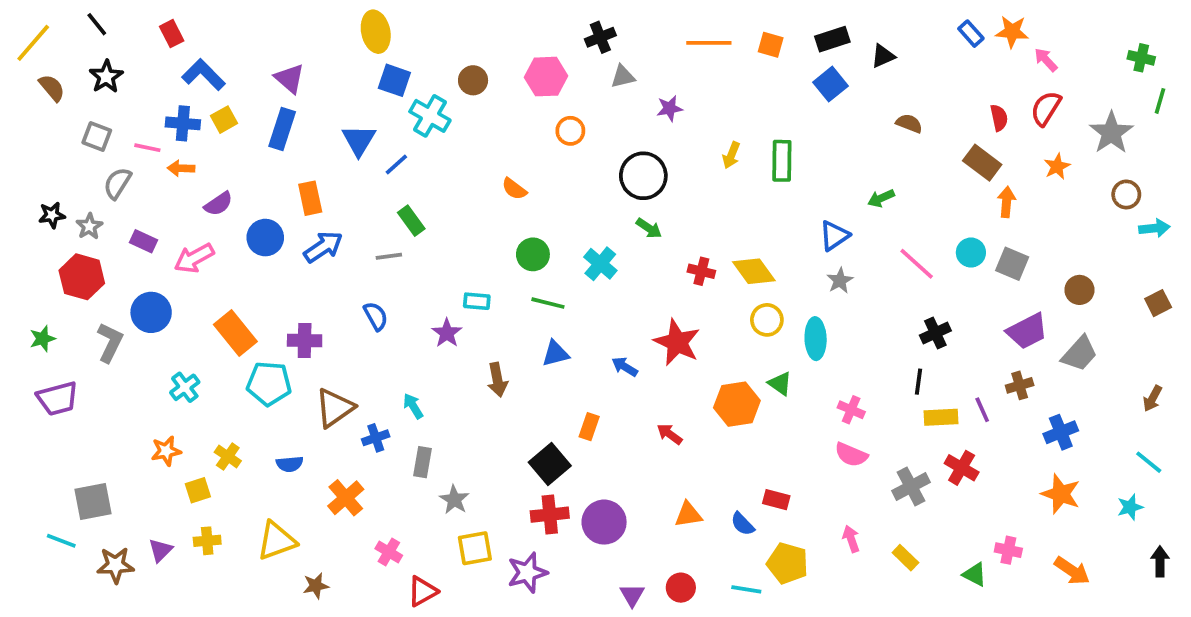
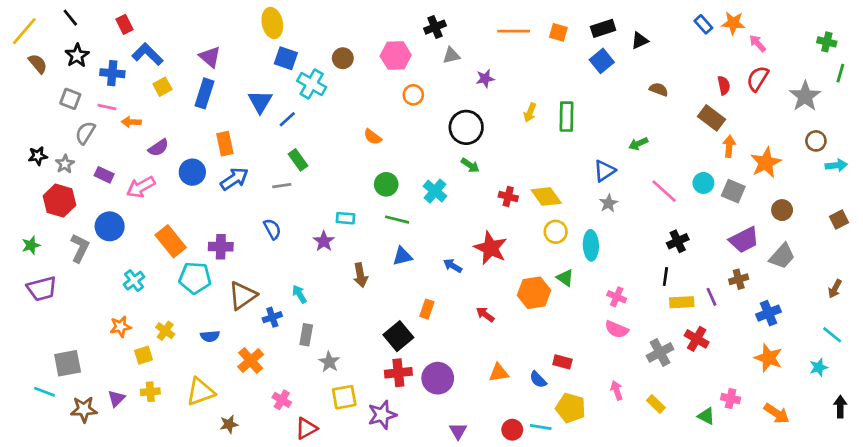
blue cross: (183, 123) -> (112, 73), moved
orange star: (1057, 166) -> (766, 163), moved, size x1.6
red circle: (681, 588) -> (512, 430), moved

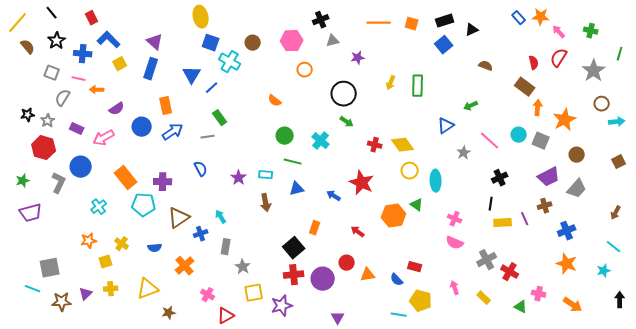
green cross: (827, 42) -> (591, 31), moved
gray star: (609, 203) -> (464, 153), moved
cyan rectangle: (346, 218) -> (266, 175), moved
red cross: (697, 339) -> (510, 272), moved
red circle: (512, 430) -> (347, 263), moved

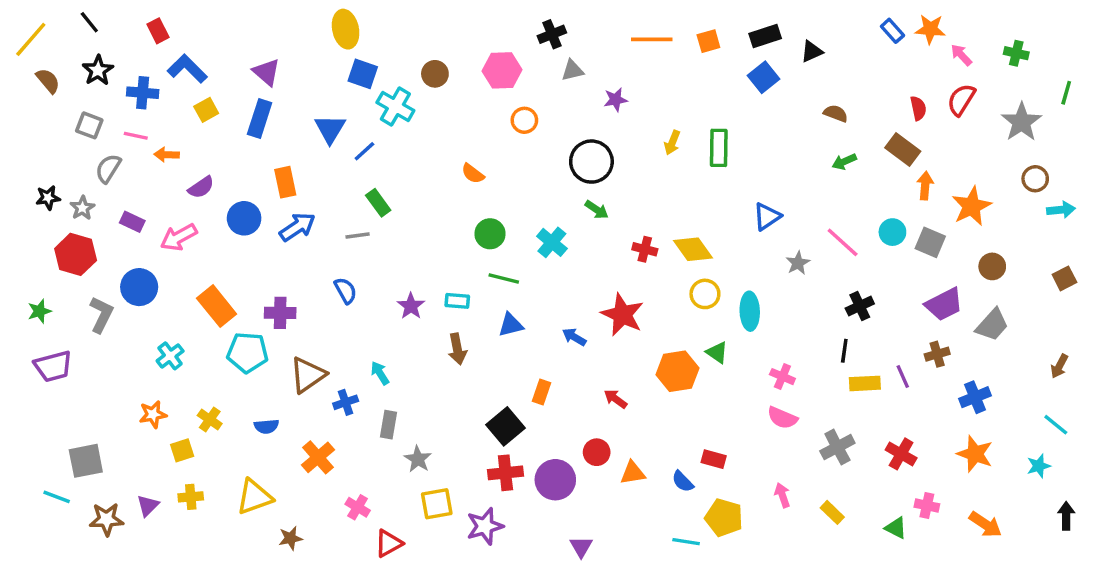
orange square: (412, 24) -> (708, 41), turned -32
green arrow: (471, 106) -> (844, 162), moved
red cross: (510, 272) -> (901, 454), moved

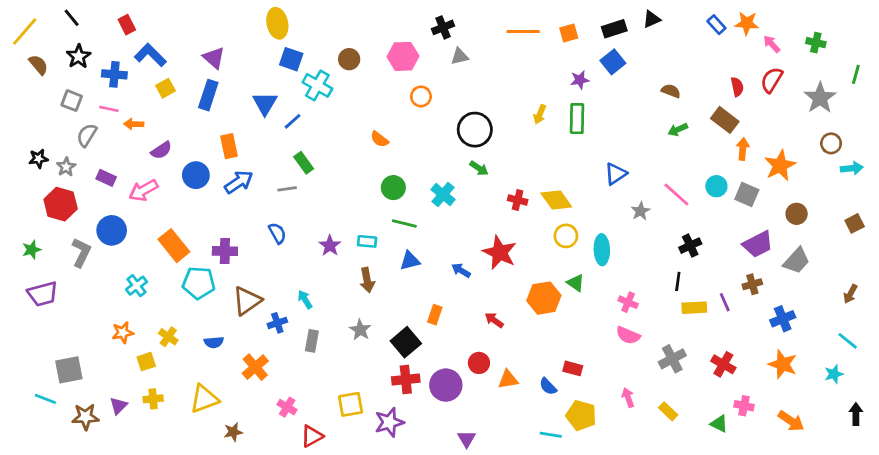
black triangle: (812, 51) -> (652, 19), moved
purple star: (616, 100) -> (580, 80), moved
gray star: (418, 459) -> (360, 330), moved

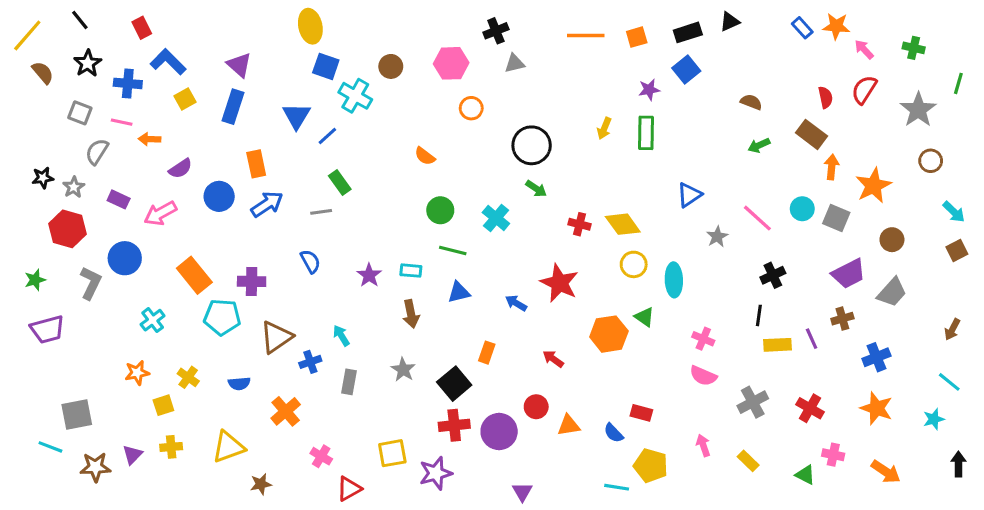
cyan arrow: (852, 168) -> (954, 212), moved, turned 50

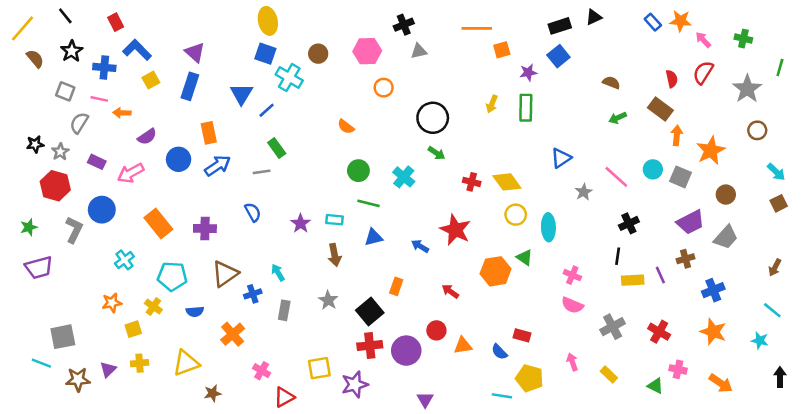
yellow ellipse: (310, 26) -> (268, 21), moved
orange square: (637, 37) -> (502, 50), moved
cyan pentagon: (222, 317) -> (172, 276), moved
cyan star: (934, 419) -> (760, 340), turned 30

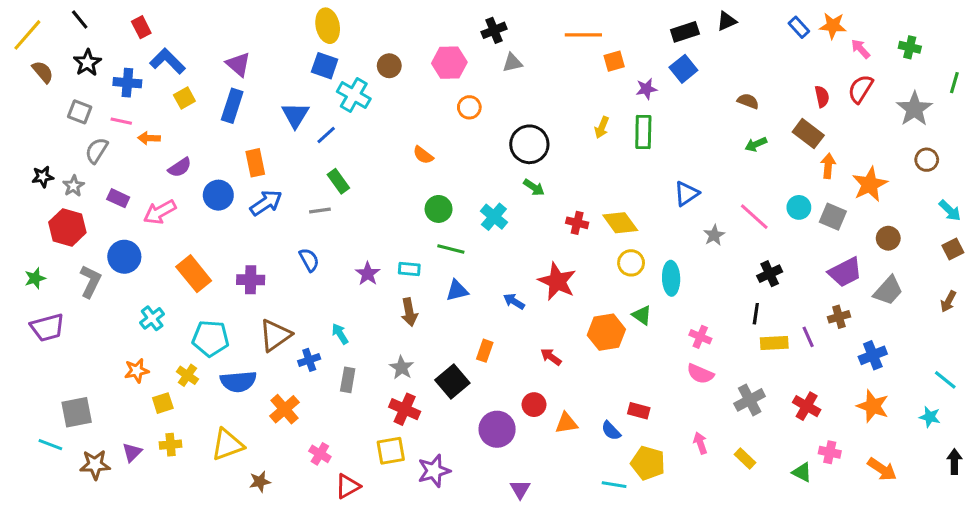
brown arrow: (775, 268) -> (948, 301), moved
blue semicircle: (195, 312) -> (238, 381), size x1.6
red cross: (370, 346) -> (405, 409), moved, turned 30

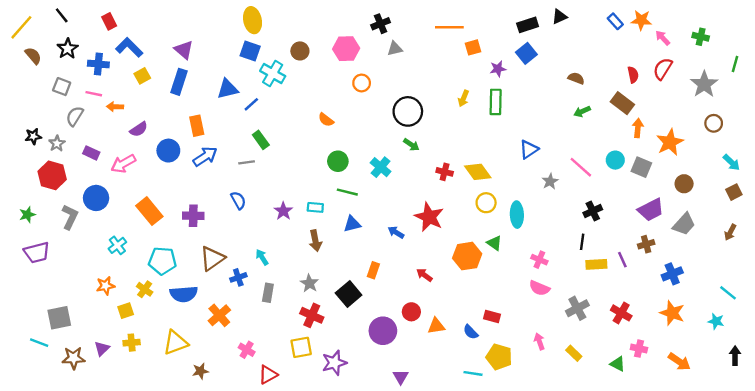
blue triangle: (295, 115) -> (228, 89), turned 45

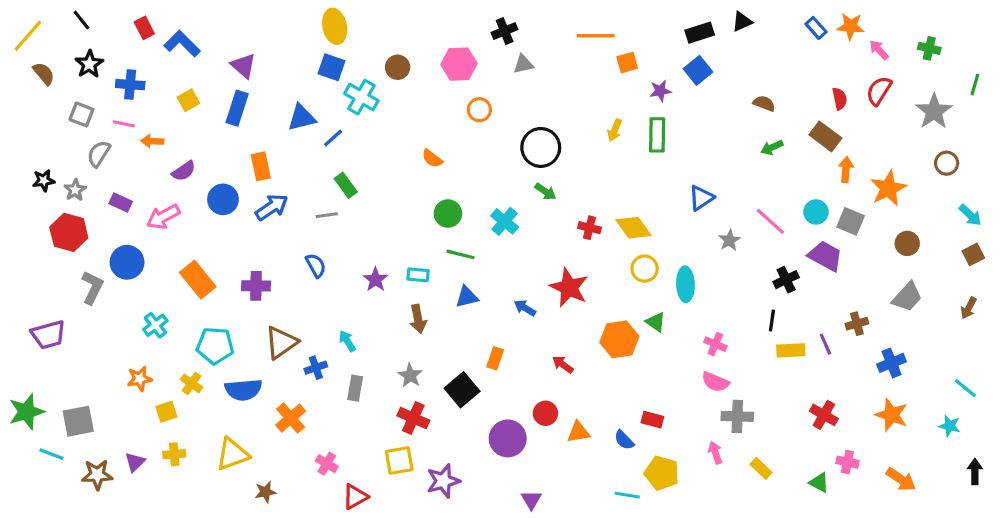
blue L-shape: (129, 47) -> (182, 44), moved
purple trapezoid: (651, 210) -> (825, 256), moved, turned -124
green star: (27, 215) -> (26, 412), moved, size x1.6
gray cross: (577, 308) -> (737, 416), moved, turned 30

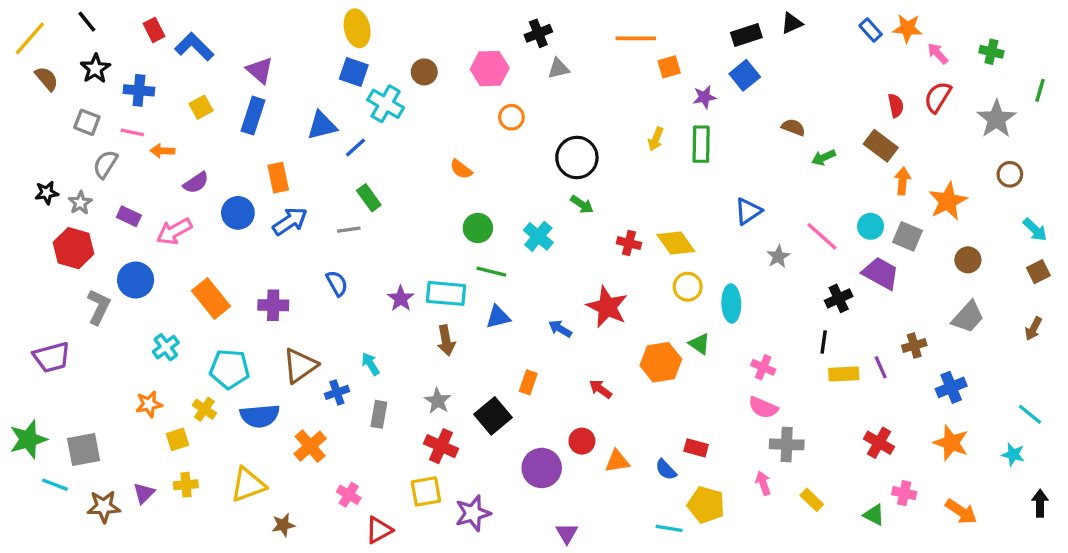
brown semicircle: (764, 103) -> (793, 127), moved
cyan rectangle: (418, 275) -> (446, 293), size x1.6

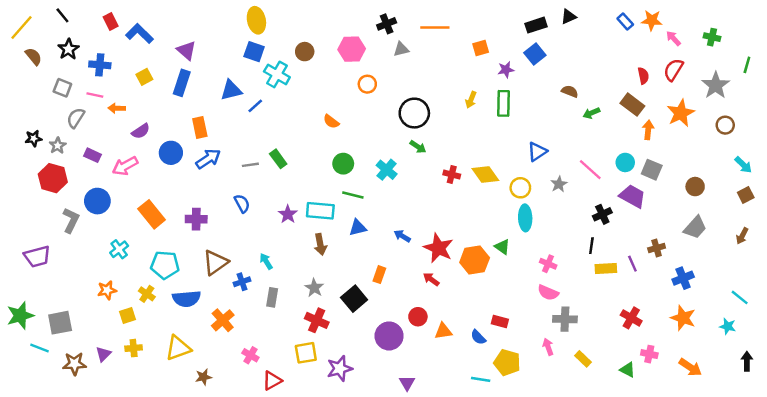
orange line: (636, 38) -> (435, 27), moved
green rectangle: (369, 198) -> (278, 159), moved
orange star: (948, 201) -> (681, 113), moved
yellow circle: (688, 287) -> (520, 188), moved
red star: (607, 307) -> (438, 248), moved

